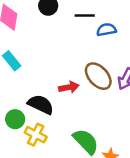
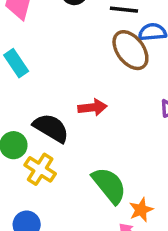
brown ellipse: (98, 76) -> (130, 50), moved

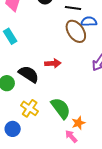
yellow cross: (40, 169) -> (30, 108), moved

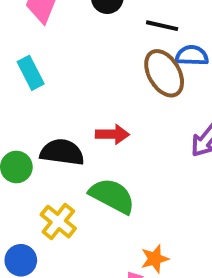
black semicircle: (29, 74) -> (62, 152), turned -30
green semicircle: (61, 108) -> (112, 196), moved, turned -30

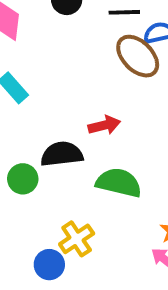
yellow cross: (58, 222) -> (77, 239), moved, turned 32

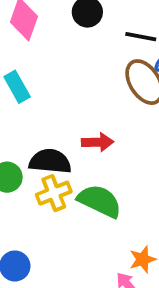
yellow cross: (77, 239) -> (54, 193), moved

